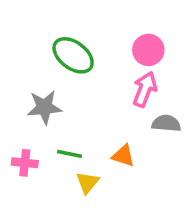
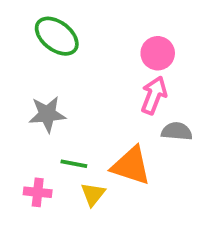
green ellipse: (73, 55) -> (57, 36), moved
orange triangle: (123, 156) -> (131, 166), size x1.6
pink cross: (25, 163) -> (38, 192), moved

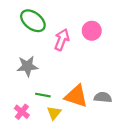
pink arrow: (154, 95) -> (62, 40), moved
gray semicircle: (177, 131) -> (103, 97), moved
pink cross: (38, 192) -> (22, 112), turned 32

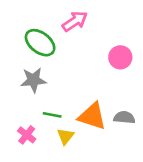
green ellipse: (33, 21) -> (40, 43), moved
pink circle: (92, 31) -> (120, 57), moved
pink arrow: (62, 40) -> (75, 21), moved, turned 35

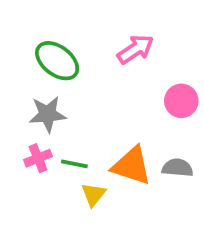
pink arrow: (75, 21) -> (135, 49), moved
pink circle: (120, 57) -> (181, 101), moved
pink cross: (27, 135) -> (38, 158), moved, turned 30

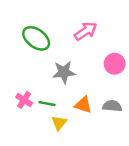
gray star: (48, 114) -> (64, 72), moved
pink cross: (38, 158) -> (24, 100), turned -35
orange triangle: (132, 166) -> (83, 105), size x0.7

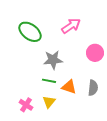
pink cross: (24, 100) -> (26, 105), moved
green line: (47, 104) -> (49, 81), moved
gray semicircle: (112, 106) -> (93, 88), turned 91

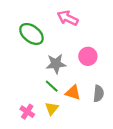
pink arrow: (71, 26) -> (68, 18), moved, turned -120
pink circle: (95, 53) -> (88, 56), moved
green line: (49, 81) -> (52, 86), turned 32

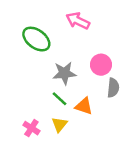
gray semicircle: (99, 94) -> (113, 88), moved

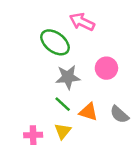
green ellipse: (36, 39) -> (55, 42), moved
gray semicircle: (113, 88) -> (119, 114), moved, turned 126
pink cross: (31, 128) -> (33, 135), turned -35

